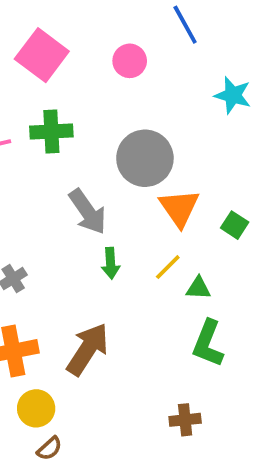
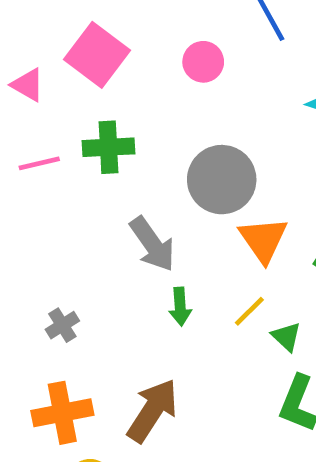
green triangle: (198, 288) -> (286, 337), turned 40

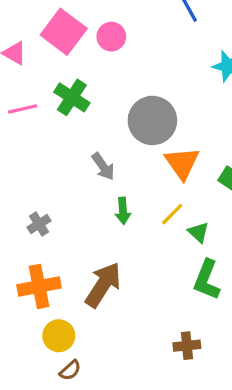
pink circle: (203, 62) -> (111, 37), moved
green cross: (109, 147) -> (72, 97), turned 36
gray arrow: (152, 244) -> (103, 166), size x0.7

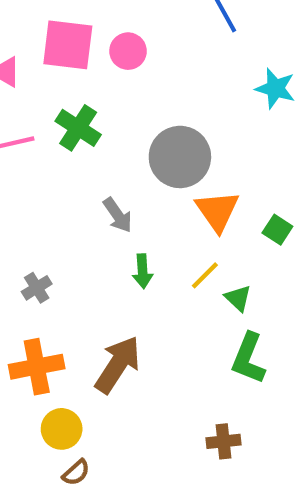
pink square: (64, 32) -> (68, 45), turned -30

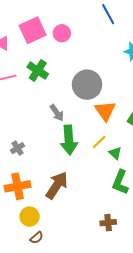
pink square: (68, 45) -> (33, 30), turned -32
green arrow: (143, 271) -> (69, 140), size x1.8

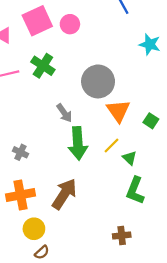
gray cross: (18, 148) -> (20, 152), turned -32

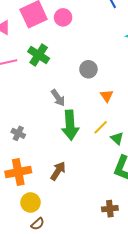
gray circle: (98, 81) -> (88, 69), size x0.6
orange triangle: (118, 111) -> (107, 96), size x0.6
brown arrow: (64, 194) -> (58, 171), size x0.7

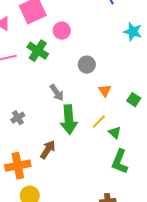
pink circle: (63, 17) -> (62, 31), moved
gray cross: (18, 133) -> (18, 118), moved, turned 32
brown arrow: (58, 171) -> (48, 150), moved

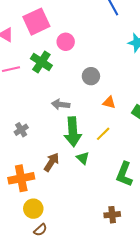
orange triangle: (105, 91) -> (109, 102), turned -40
gray arrow: (57, 93) -> (61, 104), turned 132
green triangle: (115, 133) -> (83, 158), moved

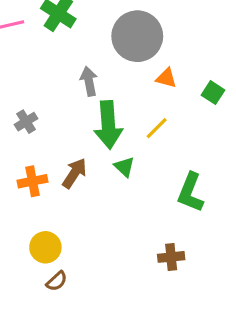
gray circle: (91, 76) -> (137, 36), size x1.8
gray arrow: (61, 104) -> (89, 81), turned 72
orange cross: (21, 178) -> (33, 181), moved, size x0.7

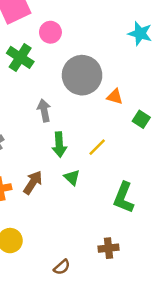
orange triangle: (166, 78) -> (115, 97), moved
green arrow: (108, 125) -> (59, 145), size x0.7
brown semicircle: (57, 281) -> (62, 267), moved

